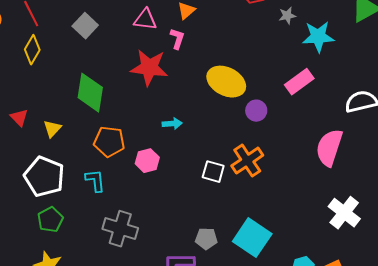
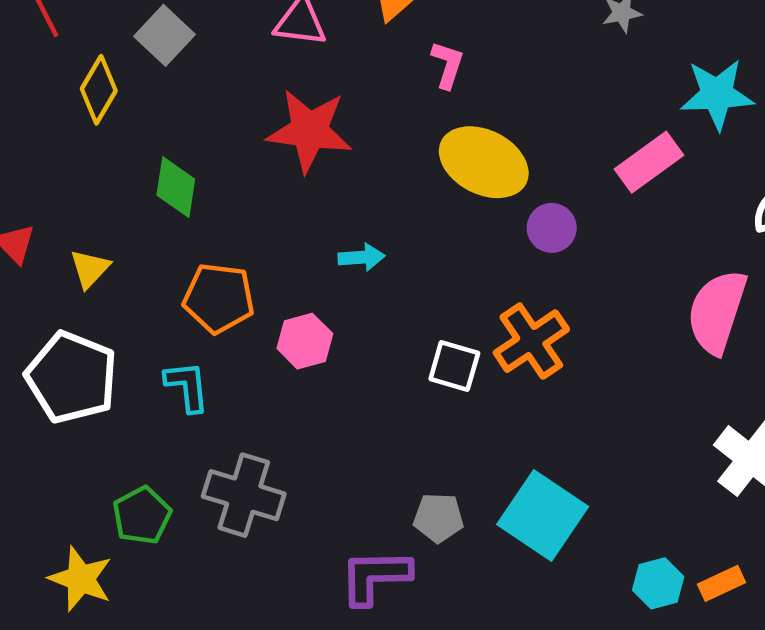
cyan star: (318, 37) -> (717, 94), moved
pink L-shape: (177, 39) -> (448, 65), moved
yellow diamond: (32, 50) -> (99, 90), moved
green diamond: (90, 93) -> (176, 187), size x0.7
green pentagon: (50, 220) -> (142, 515), moved

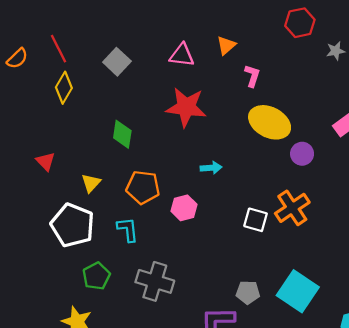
yellow diamond: (99, 90) -> (64, 88), moved
yellow triangle: (90, 269) -> (91, 183), moved
green pentagon: (142, 515) -> (96, 276), moved

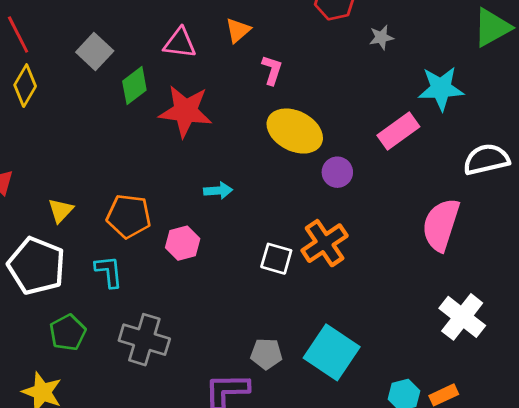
green diamond: (122, 134) -> (134, 86), moved, turned 44

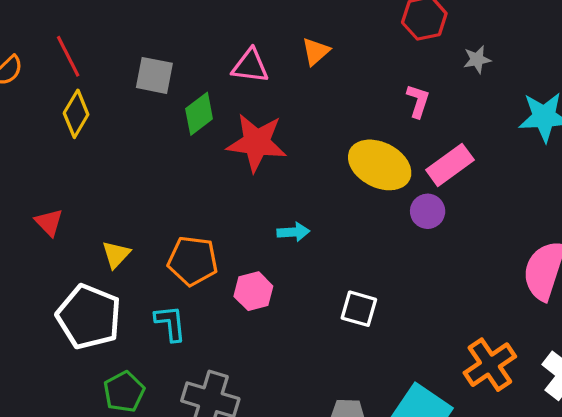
gray square: (95, 52) -> (154, 75), turned -32
pink L-shape: (272, 70) -> (418, 101), moved
pink rectangle: (398, 131) -> (450, 165), moved
orange cross: (325, 243) -> (490, 365), moved

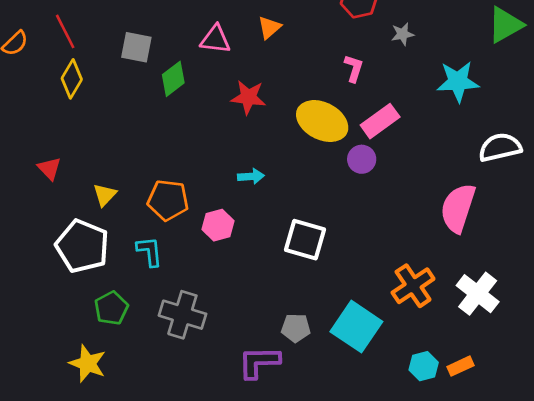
red star: (257, 143) -> (248, 97), moved, size x0.7
white square: (359, 309) -> (305, 240), size x1.4

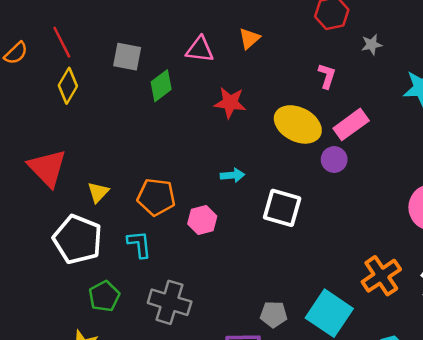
red triangle: (49, 168) -> (47, 168), size x1.8
white square: (305, 240) -> (282, 208), moved

